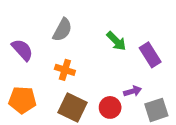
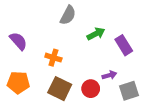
gray semicircle: (62, 30) -> (68, 15), moved
green arrow: (116, 41) -> (96, 34), turned -72

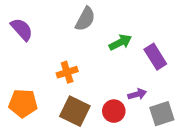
purple semicircle: (18, 41) -> (22, 29), moved
orange cross: (53, 58) -> (67, 72), turned -35

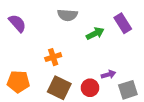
gray semicircle: (85, 19) -> (67, 15), turned 66
purple rectangle: (155, 57) -> (123, 23), moved

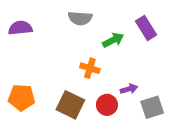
purple semicircle: (17, 23) -> (20, 28), turned -54
orange cross: (53, 57) -> (90, 68), moved, turned 35

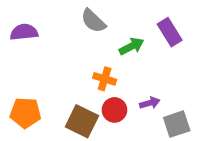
gray semicircle: (80, 18) -> (93, 21), turned 40
red circle: (107, 105) -> (114, 110), moved

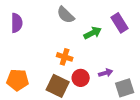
purple semicircle: (24, 32) -> (17, 23), turned 96
orange cross: (105, 79) -> (65, 57), moved

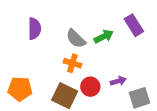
gray semicircle: (66, 15) -> (76, 39), moved
purple semicircle: (17, 23) -> (34, 29), moved

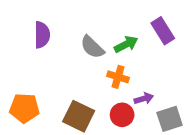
orange cross: (72, 63) -> (118, 77), moved
red circle: (90, 87) -> (122, 115), moved

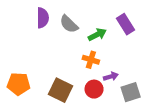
purple semicircle: (42, 35) -> (43, 18), moved
gray semicircle: (92, 47) -> (69, 24), moved

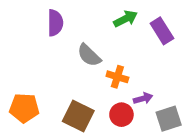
gray semicircle: (69, 24) -> (89, 55), moved
green arrow: (97, 35) -> (126, 19), moved

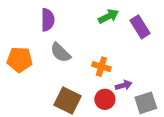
gray semicircle: (89, 55) -> (60, 53), moved
orange pentagon: (24, 108) -> (20, 60), moved

